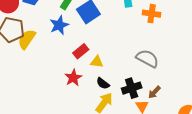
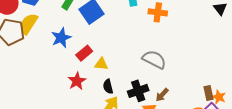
blue star: (59, 25) -> (61, 38), moved
yellow semicircle: (27, 39) -> (29, 24), moved
black semicircle: (103, 83) -> (108, 87), turned 40

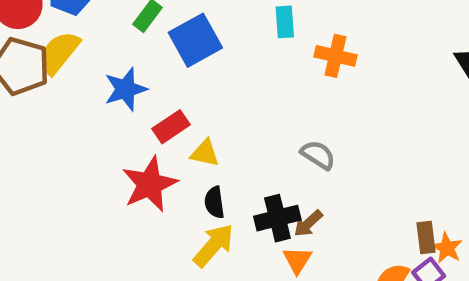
gray semicircle: (154, 59) -> (318, 155), size x0.7
red star: (77, 81) -> (150, 184), size x1.4
brown arrow: (162, 95) -> (308, 223), moved

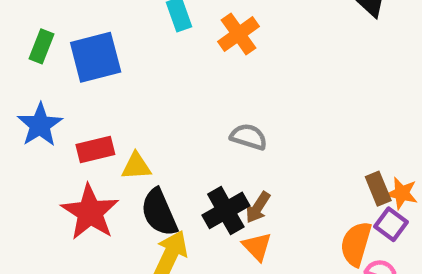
blue square: (195, 40) -> (96, 57), turned 30
orange cross: (336, 56) -> (239, 34), turned -33
red rectangle: (171, 127) -> (95, 149), turned 36
black semicircle: (214, 202) -> (159, 212), size x1.5

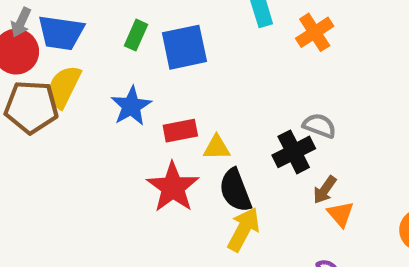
black cross: (226, 210) -> (294, 152), moved
orange triangle: (257, 247) -> (341, 214), moved

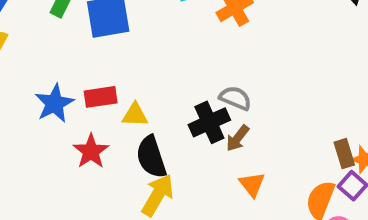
blue star: (131, 106) -> (54, 103), moved
red star: (173, 187) -> (91, 151), size x0.7
brown arrow: (325, 190) -> (238, 138), moved

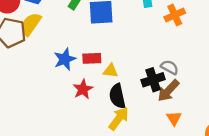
brown arrow: (238, 138) -> (168, 91), size x1.5

